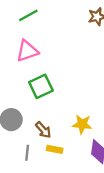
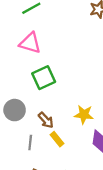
pink triangle: (27, 51) -> (30, 43), turned 35
yellow rectangle: (55, 149) -> (57, 139), turned 40

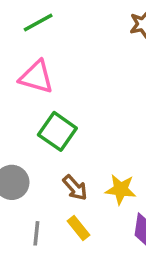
green square: (44, 78) -> (57, 131), turned -30
brown arrow: (46, 120) -> (75, 188), moved

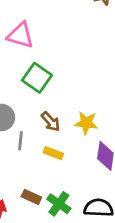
yellow rectangle: (79, 228) -> (53, 153), turned -30
gray line: (36, 233) -> (20, 141), moved

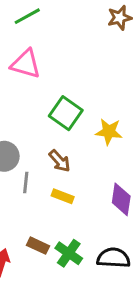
green square: (37, 78) -> (66, 113), moved
yellow star: (86, 123) -> (109, 132), moved

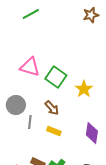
pink triangle: (26, 64) -> (30, 67), moved
yellow star: (109, 132) -> (84, 89), turned 30

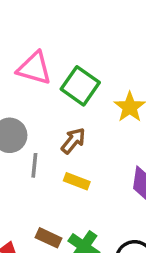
brown arrow: (52, 108) -> (73, 141), turned -98

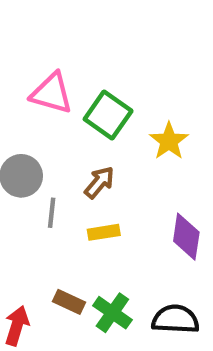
yellow rectangle: (77, 181) -> (104, 232), turned -30

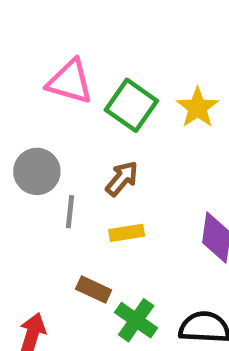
yellow star: (169, 141) -> (198, 108), moved
brown rectangle: (69, 302) -> (94, 290), moved

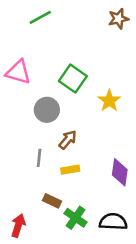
pink triangle: (70, 82) -> (18, 72), moved
green square: (131, 105) -> (73, 79), moved
gray circle: (37, 171) -> (47, 110), moved

